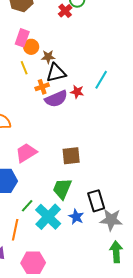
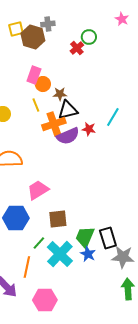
orange cross: (42, 87) -> (54, 124), size x1.6
brown square: (71, 156) -> (58, 219), moved
green trapezoid: (62, 189) -> (85, 237), moved

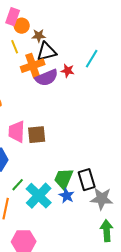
pink trapezoid: (38, 190) -> (17, 132), turned -55
brown square: (58, 219) -> (37, 135), moved

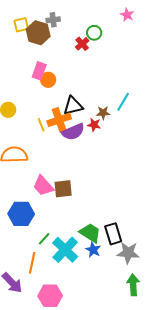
brown star: (39, 36) -> (103, 113), moved
yellow line: (15, 47) -> (41, 125), moved
cyan line: (92, 59) -> (123, 102), moved
pink trapezoid: (17, 132) -> (43, 186), turned -45
green trapezoid: (64, 179) -> (90, 233), turned 100

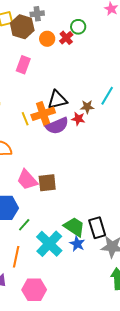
orange circle: (48, 80) -> (47, 39), moved
green line: (44, 239) -> (24, 225), moved

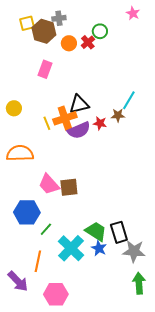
brown star: (87, 107) -> (118, 115), moved

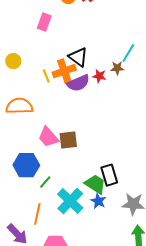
black triangle: (79, 104) -> (78, 57), turned 50
black rectangle: (119, 232) -> (109, 175), moved

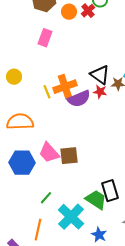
black triangle: (78, 57) -> (100, 75), moved
blue hexagon: (26, 165) -> (22, 163), moved
blue star: (98, 201) -> (99, 235), moved

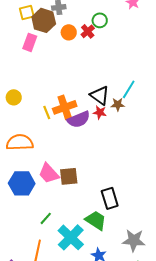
pink rectangle: (45, 38) -> (30, 42), moved
black rectangle: (110, 191) -> (110, 198), moved

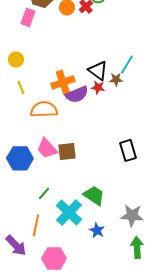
yellow circle: (14, 97) -> (16, 59), moved
yellow line: (47, 112) -> (21, 87), moved
orange semicircle: (20, 142) -> (44, 109), moved
black rectangle: (110, 198) -> (128, 150), moved

